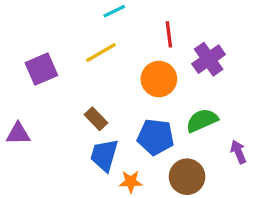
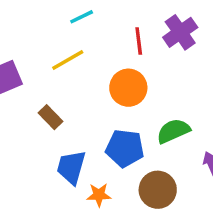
purple cross: (209, 59) -> (180, 32), moved
brown rectangle: (96, 119) -> (50, 117), moved

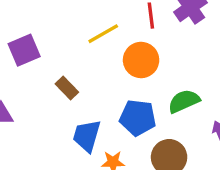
yellow line: (68, 60) -> (103, 34), moved

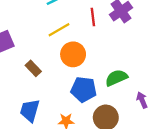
orange circle: (141, 60) -> (73, 54), moved
blue trapezoid: (87, 136) -> (30, 110), moved

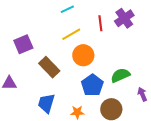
brown rectangle: (33, 68) -> (49, 67), size x1.5
blue pentagon: (84, 89) -> (92, 85), turned 30

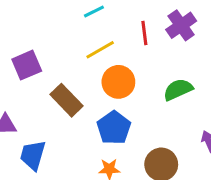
green semicircle: (120, 75) -> (178, 90), moved
blue pentagon: (92, 85) -> (114, 128), moved
blue trapezoid: (46, 103) -> (33, 155), moved

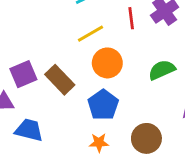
purple square: (27, 65) -> (23, 74), moved
blue trapezoid: (33, 155) -> (29, 130), turned 88

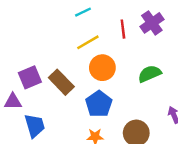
blue trapezoid: (29, 130) -> (35, 126), turned 60

